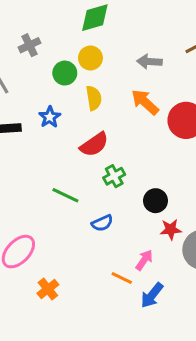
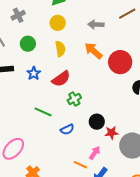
green circle: (65, 73) -> (28, 44), moved
blue star: (50, 117) -> (34, 73), moved
black circle: (156, 201) -> (97, 122), moved

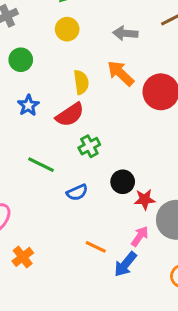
yellow semicircle: (60, 49) -> (81, 82), moved
pink arrow: (95, 153) -> (140, 236), moved

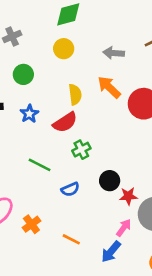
orange line: (96, 247) -> (71, 239), moved
orange cross: (23, 257) -> (31, 224), moved

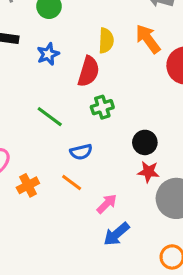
red semicircle: (65, 122) -> (89, 71), turned -50
black circle: (110, 181) -> (145, 142), moved
pink arrow: (124, 228) -> (107, 204), moved
orange line: (71, 239) -> (72, 182), moved

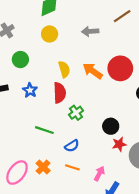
orange arrow: (148, 39) -> (93, 71), moved
orange cross: (28, 185) -> (43, 167), moved

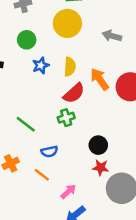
yellow circle: (50, 34) -> (67, 23), size x1.5
blue star: (30, 90) -> (41, 65), moved
red semicircle: (60, 93) -> (74, 93), moved, turned 30

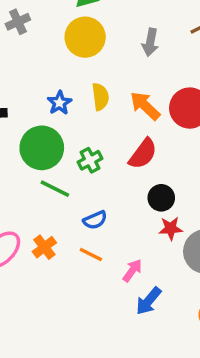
gray arrow: (112, 36) -> (150, 42), turned -84
green circle: (27, 40) -> (42, 148), moved, size x1.6
red semicircle: (74, 93) -> (143, 154), moved
green cross: (66, 118) -> (90, 160), moved

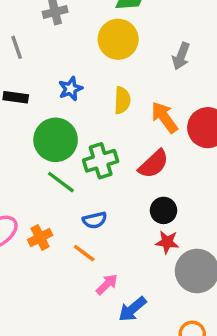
blue star: (59, 103) -> (71, 89), moved
green cross: (90, 160) -> (101, 161), size x1.4
pink arrow: (132, 271) -> (107, 284), moved

